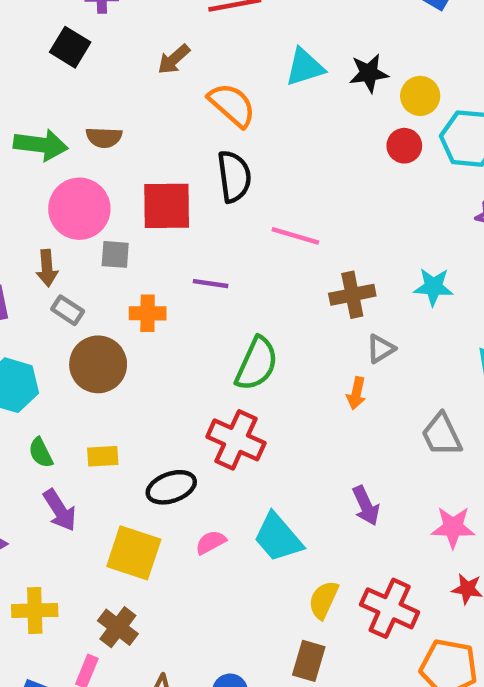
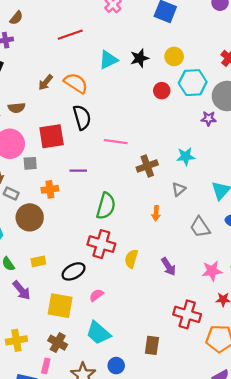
brown arrow: (174, 59) -> (46, 82), moved
yellow circle: (420, 96) -> (174, 56), moved
gray triangle: (381, 349) -> (179, 189), moved
cyan trapezoid: (278, 538) -> (98, 333), moved
yellow semicircle: (323, 600) -> (131, 259), moved

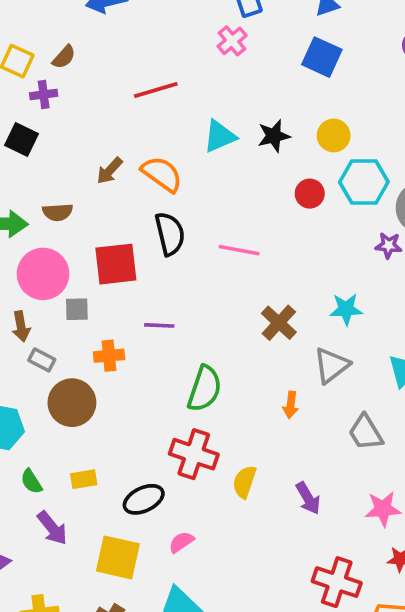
pink line: (116, 142) -> (239, 250), moved
brown cross: (147, 166) -> (279, 323), turned -30
gray triangle: (179, 189) -> (331, 365), size x1.5

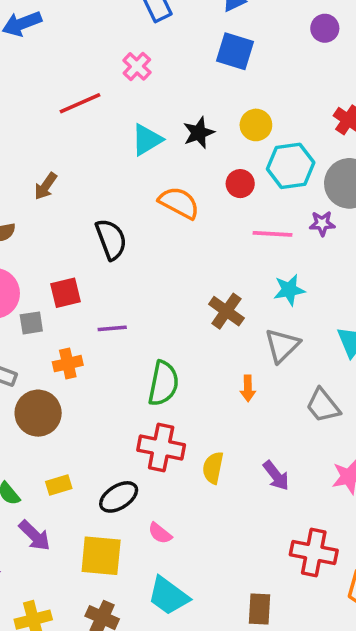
pink cross: (232, 41) -> (137, 66), moved
orange semicircle: (162, 174) -> (179, 203), moved
pink line: (239, 250) -> (272, 234), moved
red square: (116, 264) -> (66, 293), moved, size x0.7
pink semicircle: (181, 542) -> (160, 533), turned -100

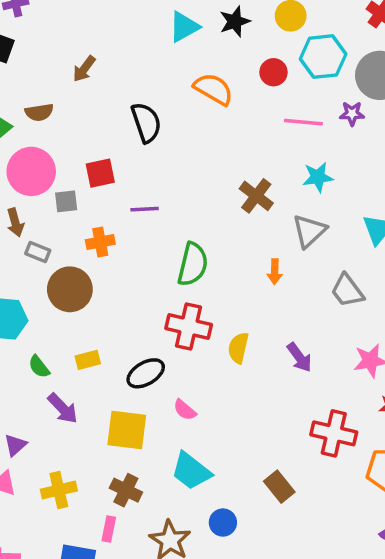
brown rectangle: (259, 609) -> (279, 487), turned -44

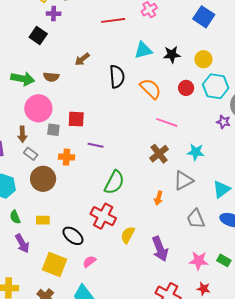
black semicircle: (146, 122) -> (117, 77), moved
pink line: (303, 122) -> (167, 122), moved
purple arrow: (299, 357) -> (160, 249), size x1.4
black ellipse: (146, 373) -> (73, 236), turned 55
pink semicircle: (185, 410) -> (89, 262), turned 88

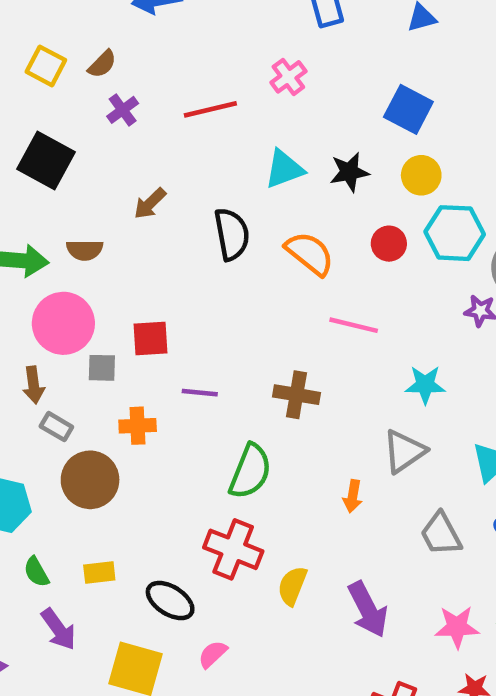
purple cross: (54, 14) -> (123, 110), moved, turned -32
blue square: (204, 17) -> (408, 109), moved
black square: (38, 36) -> (46, 160), size x1.4
brown cross: (159, 154) -> (296, 395), moved, turned -36

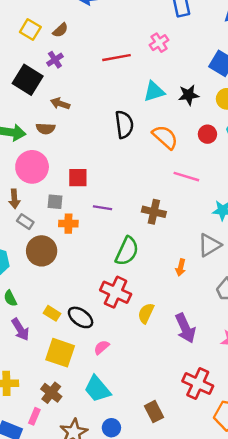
purple cross: (123, 110) -> (55, 60), moved
brown arrow: (150, 203) -> (60, 104), moved, turned 60
gray square: (102, 368) -> (55, 202), moved
yellow rectangle: (99, 573) -> (52, 313), moved, turned 35

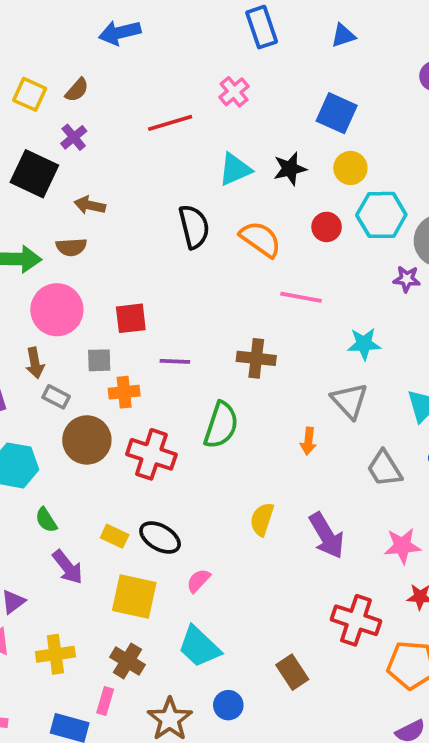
gray triangle: (209, 245) -> (350, 401), turned -35
red cross: (116, 292) -> (151, 454), moved

